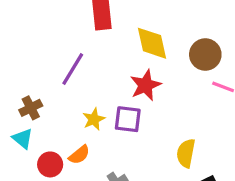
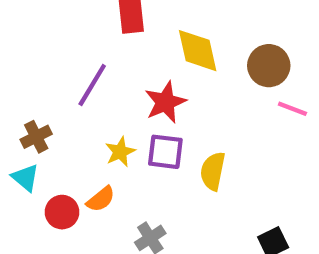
red star: (145, 85) -> (165, 102), moved
yellow semicircle: (186, 153) -> (213, 171), moved

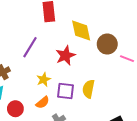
brown circle: (269, 66) -> (107, 44), moved
purple square: (165, 152) -> (65, 91), moved
orange semicircle: (101, 199) -> (43, 102), moved

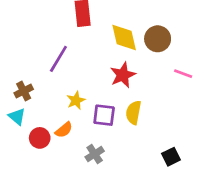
brown circle: (107, 44) -> (158, 39), moved
red star: (65, 56) -> (123, 75), moved
orange semicircle: (43, 102) -> (64, 130), moved

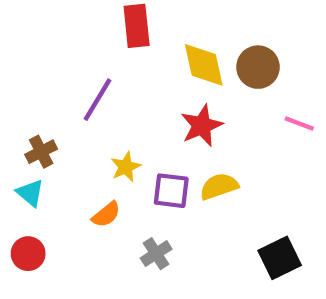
yellow semicircle: (133, 112) -> (219, 186), turned 60
red circle: (40, 138) -> (28, 254), moved
black square: (171, 157) -> (280, 258), size x1.4

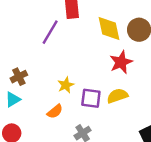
purple line: (98, 100) -> (50, 32), moved
red star: (202, 126) -> (121, 62), moved
cyan triangle: (30, 193) -> (13, 99), turned 49

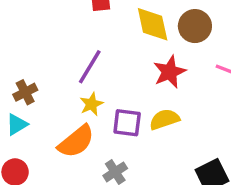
purple line: (50, 32) -> (90, 67), moved
orange semicircle: (55, 111) -> (76, 141), size x1.6

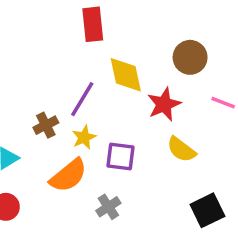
yellow diamond: (153, 24) -> (126, 75), moved
brown cross: (25, 92) -> (46, 125), moved
yellow semicircle: (164, 119) -> (181, 149), moved, turned -124

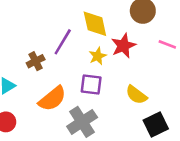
yellow star: (84, 137) -> (98, 56), moved
yellow semicircle: (181, 149) -> (136, 95), moved
gray cross: (108, 207) -> (82, 122), size x1.6

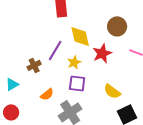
yellow star: (98, 56) -> (74, 62), moved
orange semicircle: (52, 99) -> (47, 94), size x0.6

